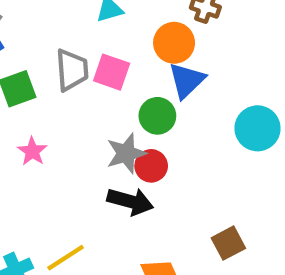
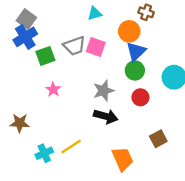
gray trapezoid: (72, 70) -> (74, 46), turned 75
green circle: (157, 116) -> (135, 70), moved
red circle: (151, 166) -> (140, 97), moved

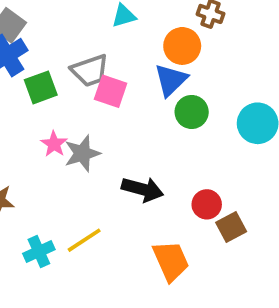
pink square: (96, 47) -> (111, 91), moved
blue triangle: (136, 51) -> (171, 80), moved
gray star: (104, 91) -> (82, 153), moved
red circle: (140, 97) -> (207, 204), moved

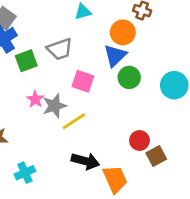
pink square: (111, 91) -> (83, 81), moved
black arrow: (143, 189) -> (85, 161), moved
yellow line: (84, 240) -> (74, 121), moved

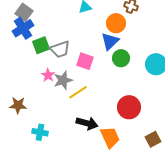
gray trapezoid: (60, 49) -> (60, 49), moved
red circle: (139, 140) -> (129, 107), size x1.5
brown square: (156, 156) -> (153, 139), moved
cyan cross: (25, 173) -> (40, 132), turned 35

